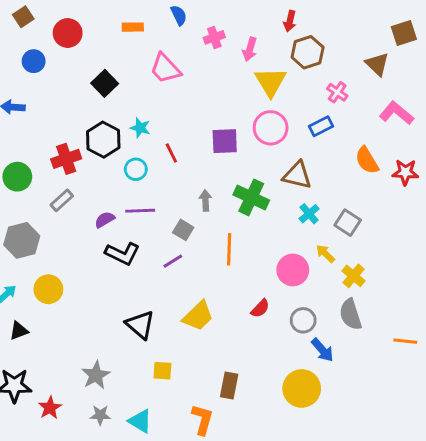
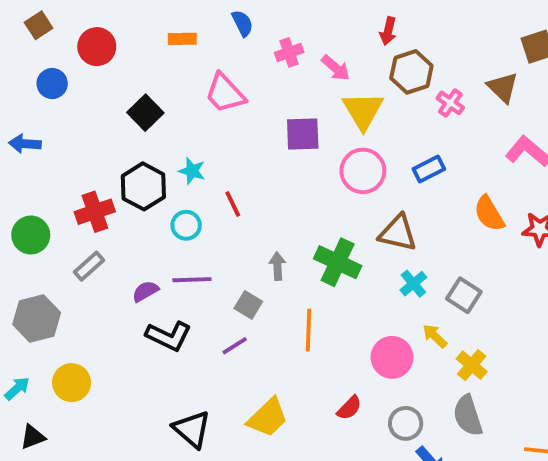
pink arrow: (250, 49) -> (336, 68), turned -65
pink cross: (337, 92) -> (450, 103), moved
purple square: (225, 141) -> (303, 134), moved

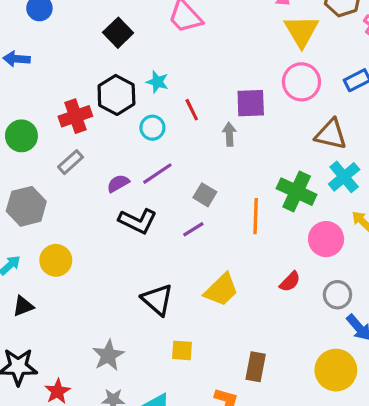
purple square: (303, 134) -> (251, 103), moved
green cross: (338, 262) -> (297, 192), moved
gray arrow: (277, 266) -> (229, 134), moved
purple line: (192, 280) -> (157, 174), turned -32
cyan cross: (413, 284) -> (344, 177), size x1.4

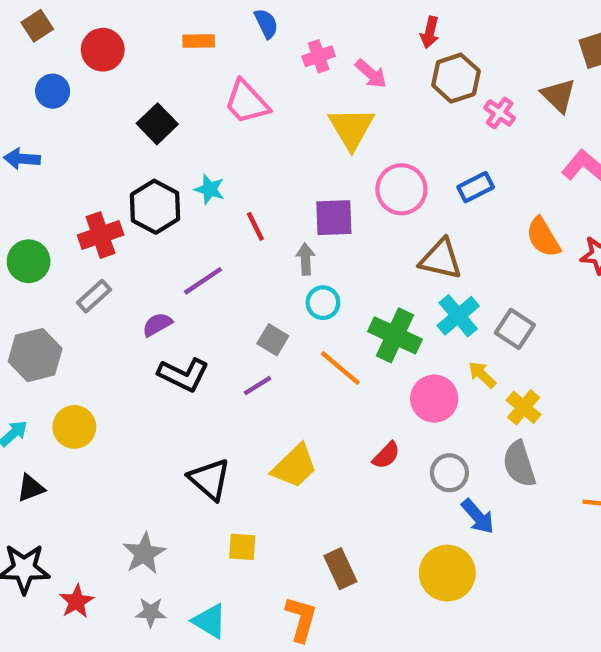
yellow triangle: (301, 31) -> (351, 128), moved
cyan circle: (152, 128) -> (323, 303), moved
purple line: (157, 174) -> (203, 281), moved
orange line: (256, 216) -> (340, 368), turned -52
brown rectangle: (256, 367) -> (340, 569), turned -36

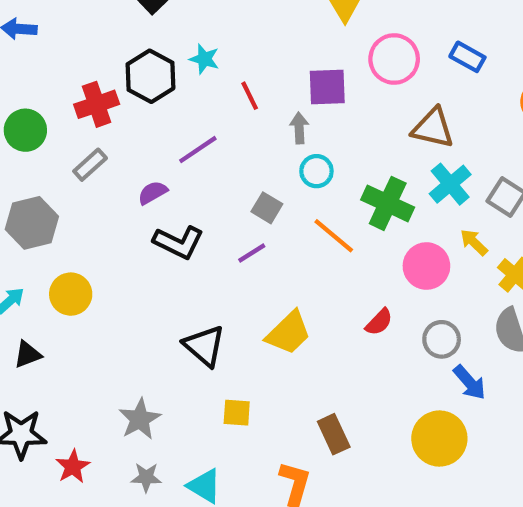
blue rectangle: (476, 187) -> (467, 57), turned 56

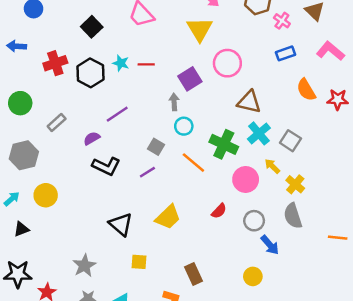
blue rectangle: (467, 57) -> (286, 53), moved, turned -48
purple square: (327, 87) -> (190, 79), turned -30
red line: (250, 96) -> (146, 64), moved, turned -63
red cross: (97, 104) -> (55, 63), moved
yellow circle: (439, 439) -> (253, 276), size x0.6

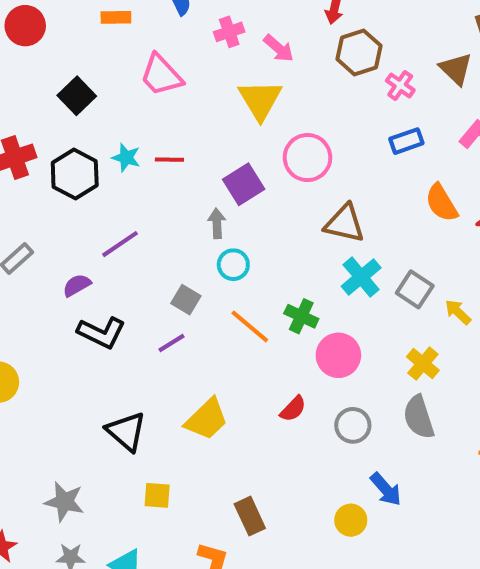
green cross: (224, 144) -> (301, 316), moved, size x0.7
yellow arrow: (272, 166) -> (458, 312), moved
blue arrow: (270, 245) -> (386, 489), moved
gray star: (84, 266) -> (64, 502), turned -30

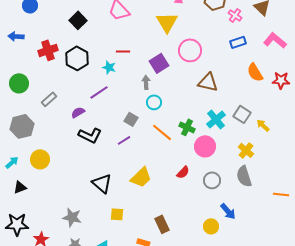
cyan star: (126, 158) -> (109, 67), moved
cyan cross: (361, 277) -> (216, 119), moved

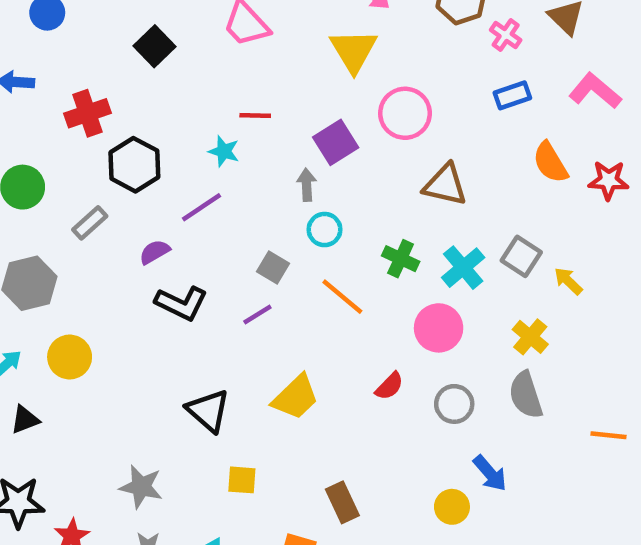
black hexagon: (77, 58) -> (134, 165), moved
green cross: (187, 127) -> (401, 259), moved

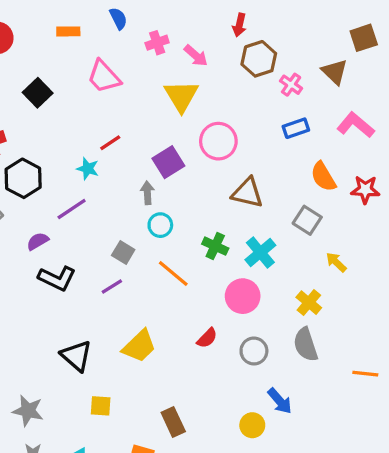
red line: (255, 116) -> (110, 143), turned -35
gray square: (521, 256) -> (307, 220), moved

